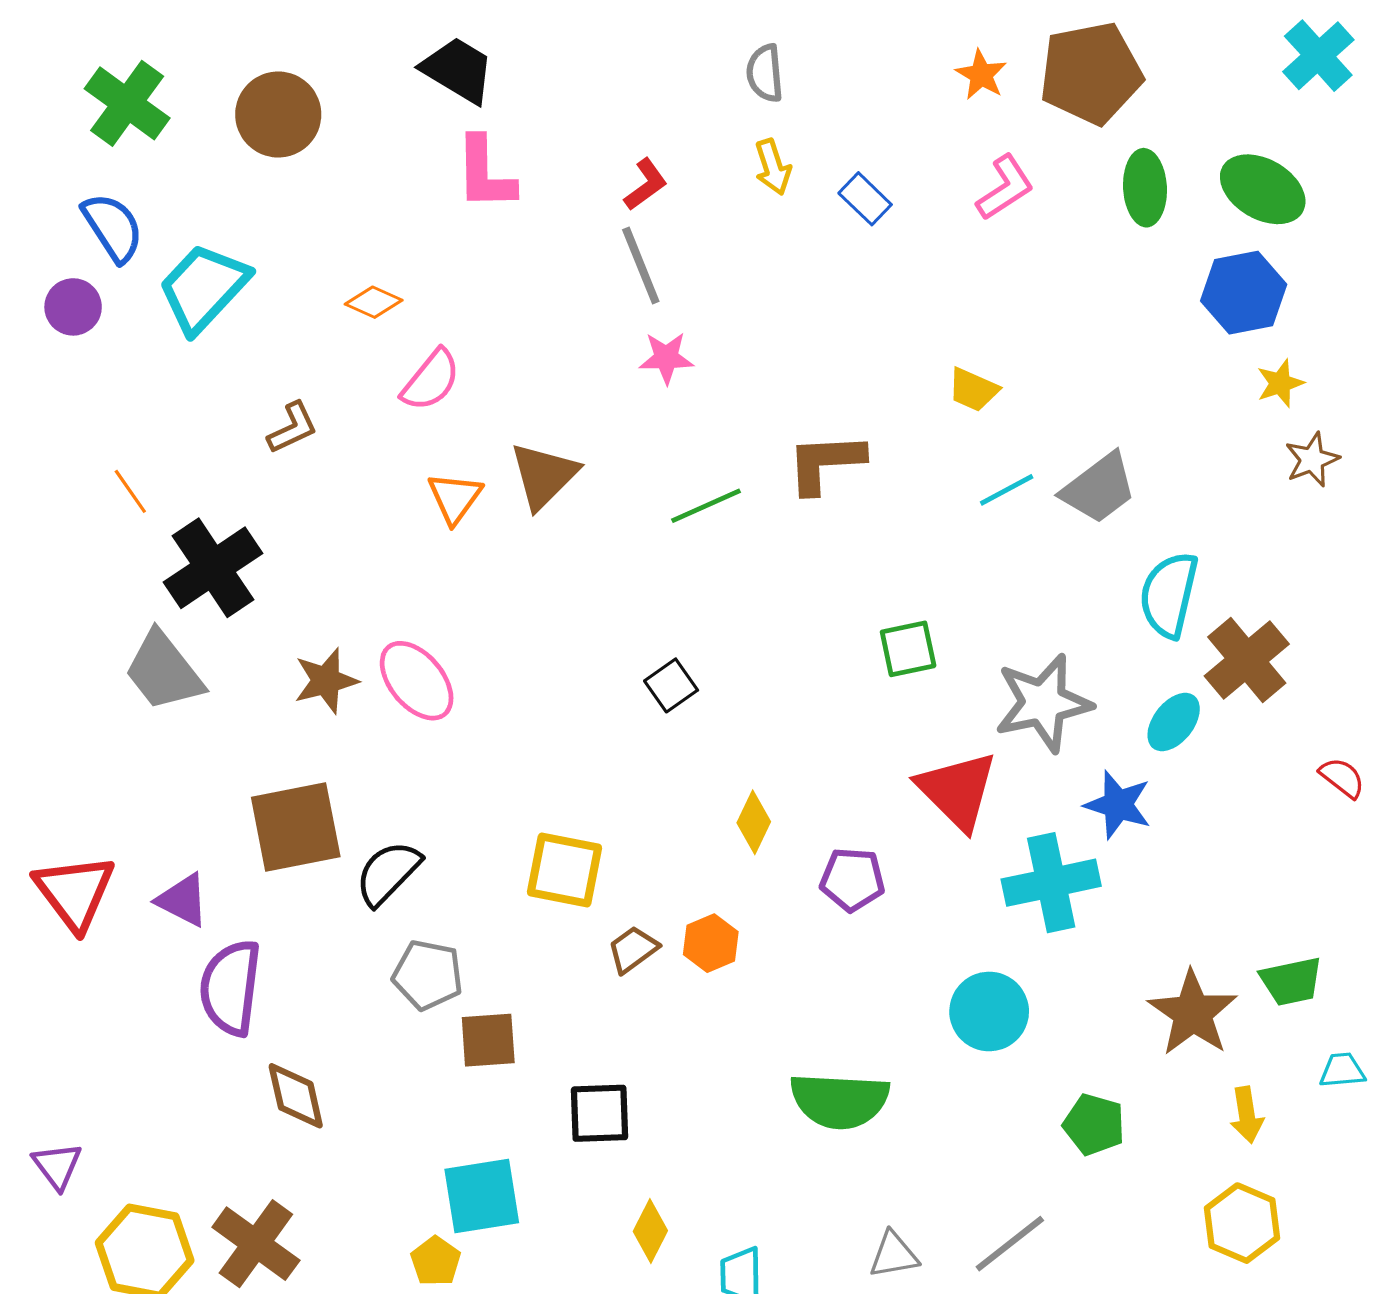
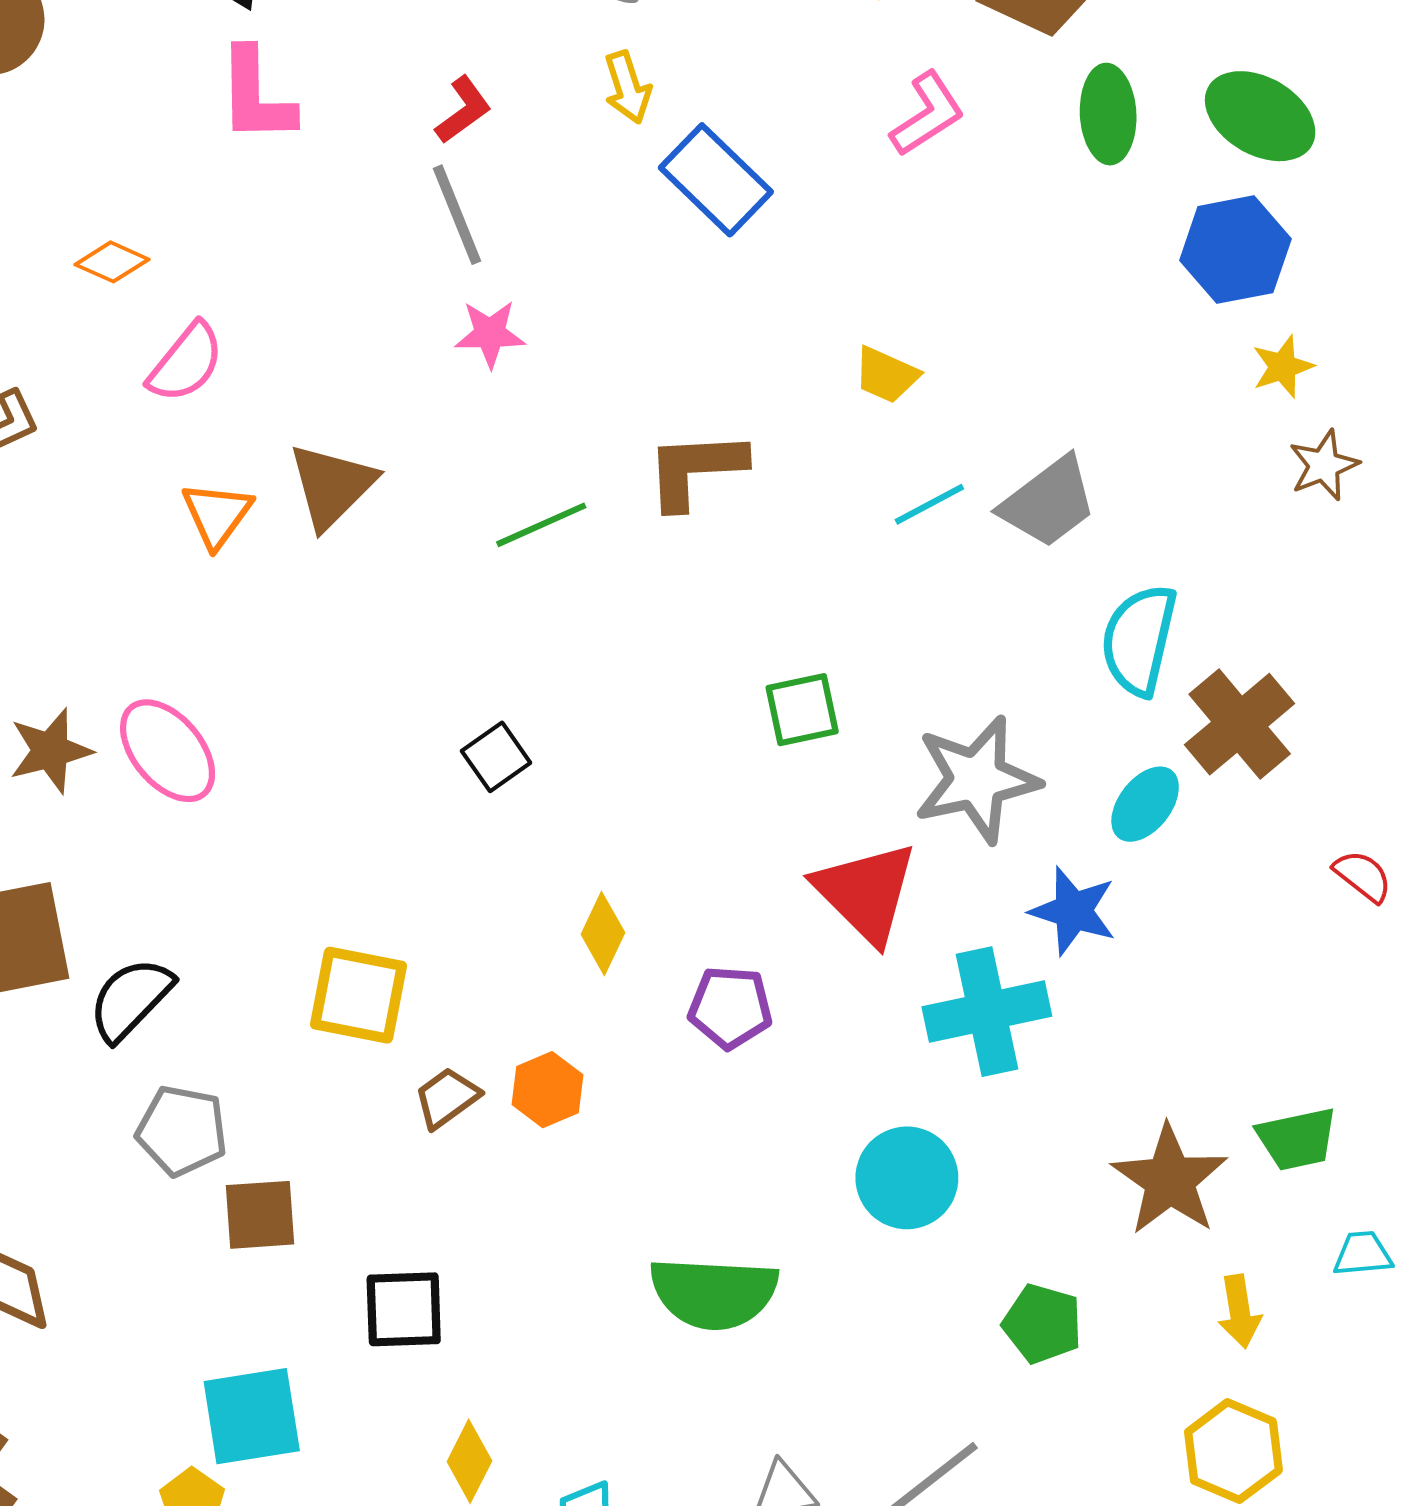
blue rectangle: (865, 199) -> (716, 180), moved, size x1.6

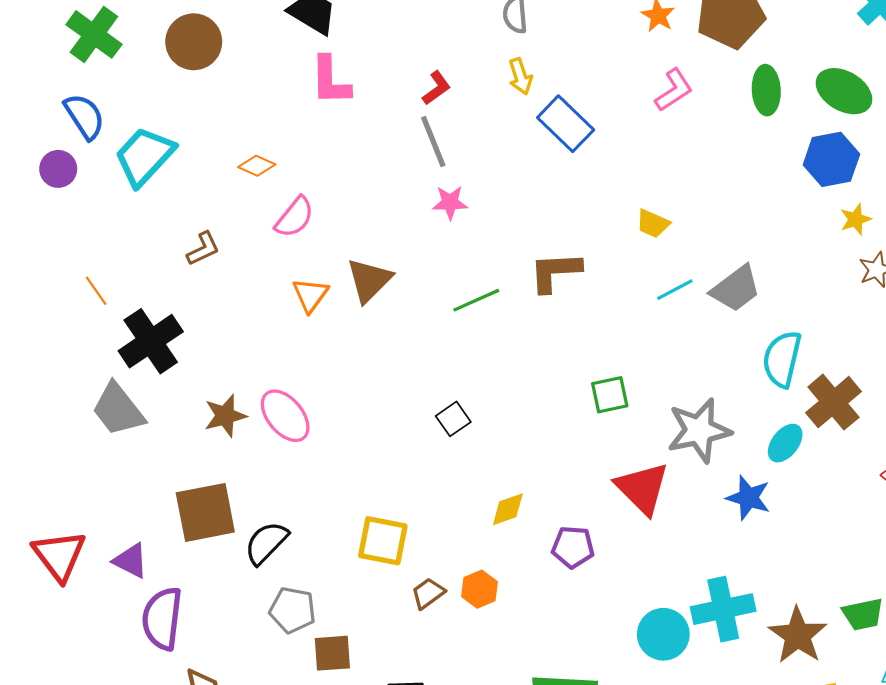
yellow diamond: (603, 933) -> (508, 509), turned 45
cyan cross: (987, 1012) -> (723, 609), moved

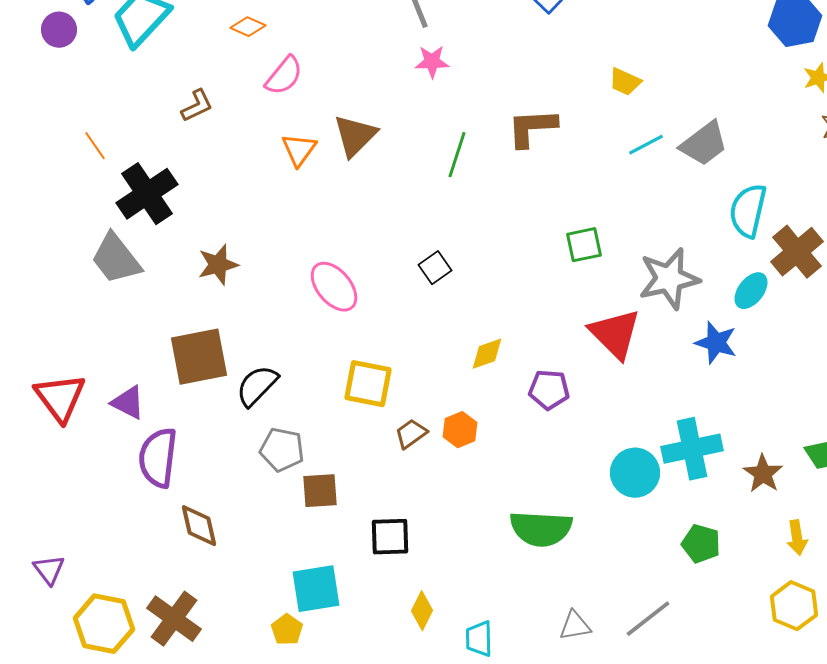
green line: (476, 300) -> (457, 155), turned -48
pink ellipse: (285, 416) -> (334, 287), moved
brown star: (798, 635) -> (763, 474), size x0.7

